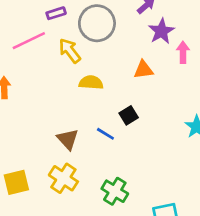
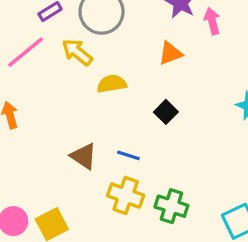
blue line: (105, 134) -> (128, 155), moved
brown triangle: (68, 139) -> (84, 156), moved
yellow cross: (63, 178) -> (126, 196), moved

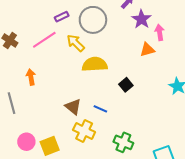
orange triangle: (170, 53) -> (147, 50), moved
yellow semicircle: (112, 84) -> (95, 64), size x1.4
yellow cross: (126, 196) -> (84, 131), moved

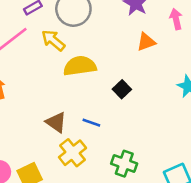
pink arrow: (160, 32) -> (176, 19), moved
yellow cross: (84, 131) -> (73, 153), turned 30

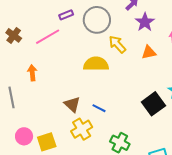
yellow arrow: (53, 40) -> (117, 44), moved
black square: (122, 89) -> (153, 104), moved, size x1.6

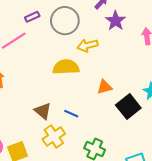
yellow arrow: (117, 44) -> (88, 45), turned -60
orange triangle: (149, 52) -> (105, 87), moved

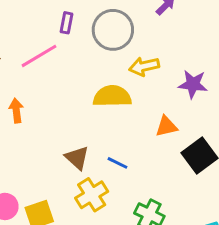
purple rectangle: (32, 17) -> (67, 23), turned -56
purple star: (116, 21) -> (193, 84), moved, turned -30

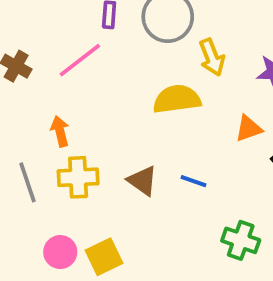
yellow arrow: (144, 66) -> (212, 57), turned -92
yellow cross: (92, 195) -> (78, 177), moved, turned 36

